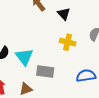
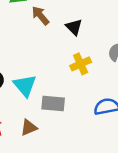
yellow cross: (68, 42) -> (81, 64), turned -35

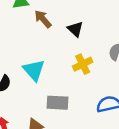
cyan triangle: (25, 86) -> (34, 70), moved

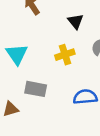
black triangle: (75, 29) -> (76, 21), moved

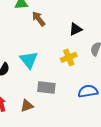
black triangle: (76, 21) -> (76, 29), turned 48

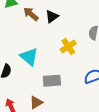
black triangle: (76, 29) -> (52, 16), moved

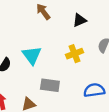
black triangle: (52, 16) -> (80, 20), moved

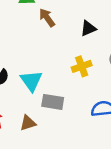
cyan triangle: (32, 55) -> (31, 81), moved

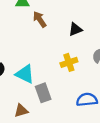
cyan triangle: (31, 81) -> (25, 74), turned -30
gray rectangle: (53, 102) -> (43, 93), turned 60

